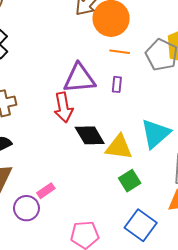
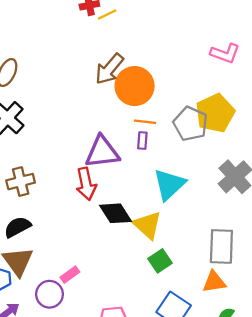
purple rectangle: (117, 84) -> (142, 141), moved
cyan triangle: (156, 134) -> (169, 184), moved
yellow triangle: (119, 147) -> (147, 225), turned 36

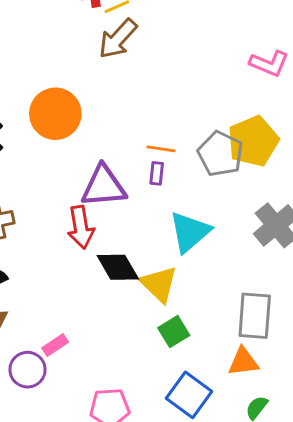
brown arrow: (109, 69) -> (118, 39), moved
orange circle: (135, 86) -> (55, 114), moved

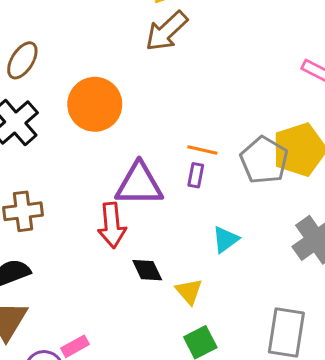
cyan triangle: (190, 232) -> (225, 239), size x0.6
black diamond: (118, 267) -> (147, 270), size x0.7
yellow triangle: (159, 284) -> (189, 291), size x0.7

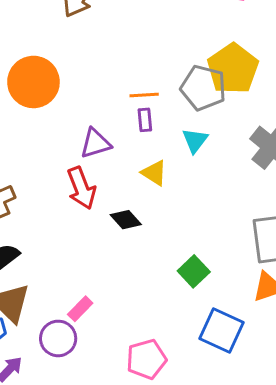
purple triangle: (139, 184) -> (95, 143), size x0.7
cyan triangle: (225, 239) -> (195, 140), moved
yellow triangle: (189, 291) -> (154, 173), moved

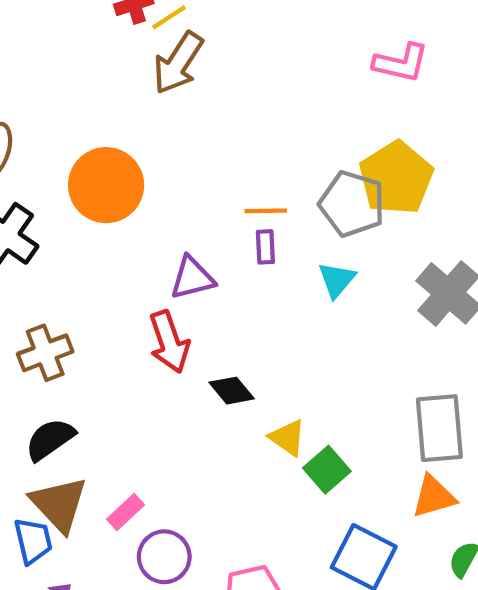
yellow triangle: (154, 173) -> (288, 438), moved
pink rectangle: (80, 309) -> (126, 512), moved
purple circle: (58, 338) -> (164, 557), moved

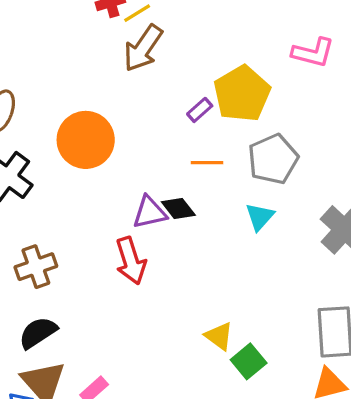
yellow pentagon: (396, 178) -> (242, 94), moved
gray pentagon: (352, 204) -> (273, 159), turned 30
purple rectangle: (265, 247) -> (200, 110), moved, turned 50
black diamond: (232, 391) -> (178, 209), moved

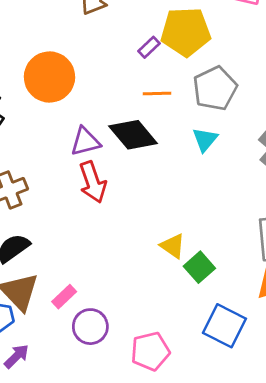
yellow pentagon: (242, 94) -> (186, 32), turned 30
black diamond: (178, 209) -> (133, 135), size x1.6
purple triangle: (150, 212) -> (85, 142), moved

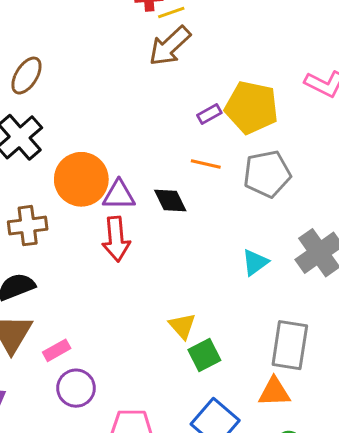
orange circle: (49, 77) -> (81, 179), moved
black diamond: (133, 135) -> (170, 200), size x0.7
cyan triangle: (205, 140) -> (255, 262), moved

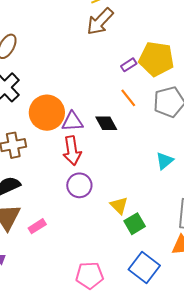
orange line: (206, 164) -> (128, 98), turned 42
purple circle: (76, 388) -> (79, 185), moved

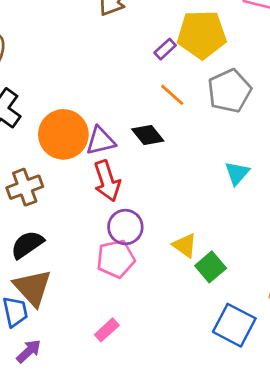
pink rectangle: (37, 226) -> (107, 330), moved
pink pentagon: (90, 275) -> (116, 259), moved

